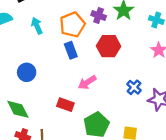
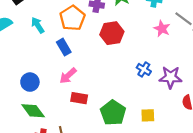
blue rectangle: (71, 50) -> (64, 47), moved
blue circle: (27, 72) -> (30, 82), moved
pink arrow: (87, 82) -> (68, 76), moved

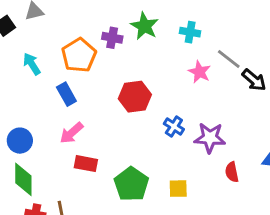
red hexagon: (112, 33) -> (135, 97), moved
green diamond: (33, 111) -> (23, 179), turned 35

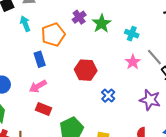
purple cross: (112, 38) -> (79, 17), moved, turned 32
cyan arrow: (32, 64) -> (25, 24), moved
purple star: (210, 138) -> (150, 100), moved

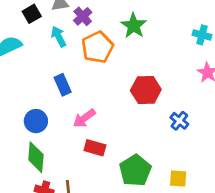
purple cross: (79, 17) -> (83, 16), moved
green star: (102, 24) -> (134, 26), moved
blue rectangle: (40, 59) -> (63, 85), moved

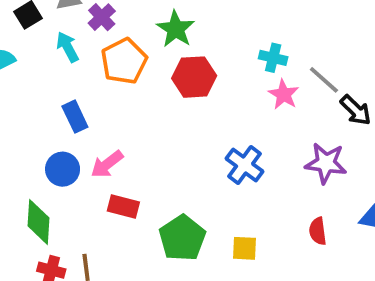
cyan cross: (202, 35) -> (273, 58), moved
red hexagon: (146, 90) -> (194, 77), moved
blue circle: (36, 121) -> (63, 169), moved
blue cross: (179, 121) -> (245, 165), size x1.4

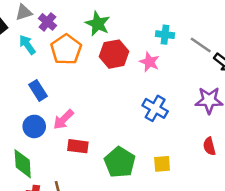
pink star: (284, 94) -> (149, 62), moved

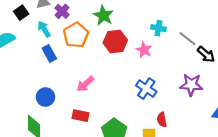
blue rectangle: (38, 90) -> (49, 53), moved
pink arrow: (63, 119) -> (85, 84), moved
red semicircle: (209, 146) -> (162, 120), moved

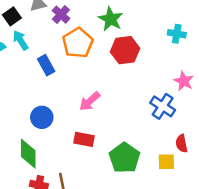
cyan arrow: (44, 29) -> (21, 40), moved
pink star: (144, 50) -> (184, 81), moved

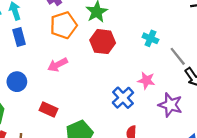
blue rectangle: (46, 65) -> (19, 37), moved
pink star: (184, 81) -> (146, 80), turned -30
pink arrow: (90, 101) -> (58, 65), moved

